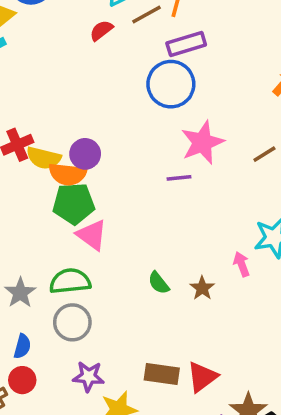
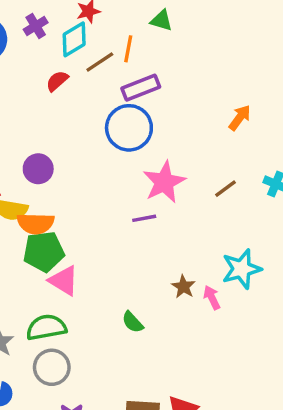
purple circle: (85, 154) -> (38, 169), moved
brown star: (202, 288) -> (183, 287), moved

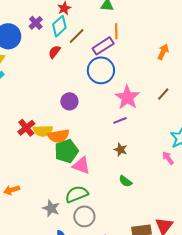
orange line: (128, 49) -> (116, 31), moved
purple circle: (38, 169) -> (69, 101), moved
brown star: (183, 287) -> (121, 150), moved

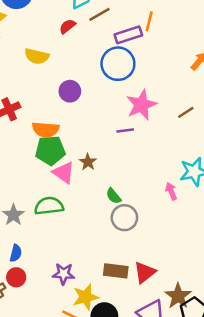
yellow semicircle: (43, 131) -> (37, 56), moved
brown star: (121, 150) -> (88, 162), moved
green semicircle: (125, 181) -> (114, 196), moved
gray circle: (84, 216) -> (124, 218), moved

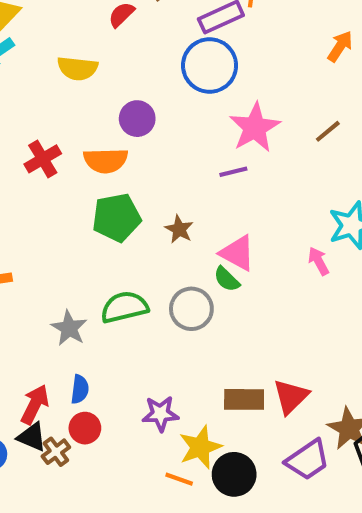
orange semicircle: (46, 130) -> (106, 160), moved
pink triangle: (64, 173) -> (237, 253), moved
gray circle: (124, 218) -> (191, 309), moved

